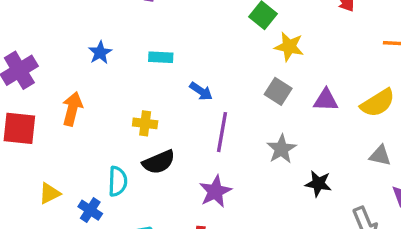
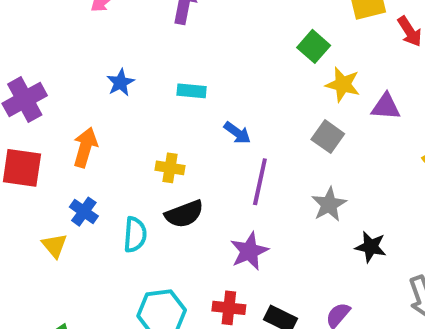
purple triangle: (326, 100) -> (386, 107), moved
yellow triangle: (50, 193) -> (54, 246), turned -45
blue cross: (90, 210) -> (84, 212), moved

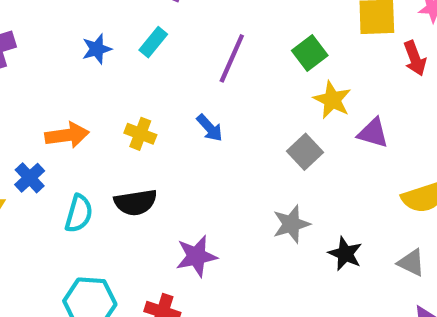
cyan rectangle: (192, 91) -> (153, 42), moved, turned -68
orange arrow: (85, 147) -> (67, 135), moved, turned 54
yellow cross: (170, 168) -> (140, 134), moved
purple line: (260, 182) -> (232, 58), moved
black star: (371, 247) -> (345, 254), moved

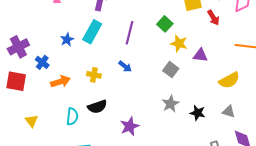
cyan rectangle: (153, 42) -> (92, 32), size x1.6
blue cross: (30, 178) -> (42, 62), moved

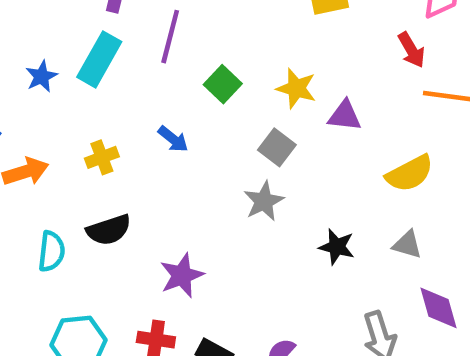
red arrow: (213, 18) -> (411, 50), moved
green square: (165, 24) -> (223, 84), moved
purple line: (130, 33) -> (170, 37), moved
yellow cross: (94, 75) -> (102, 157), turned -32
gray star: (170, 104) -> (264, 201), moved

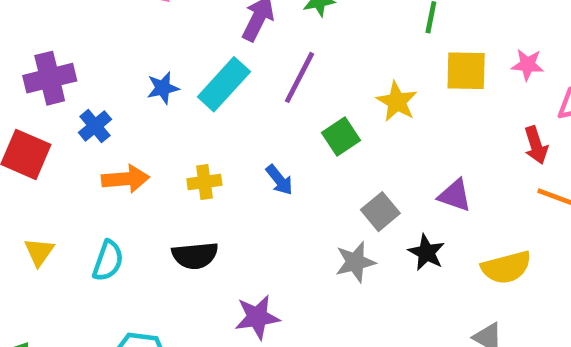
yellow star: (296, 88) -> (397, 102), moved
black star: (337, 247) -> (426, 252), moved
cyan semicircle: (51, 251) -> (108, 261), moved

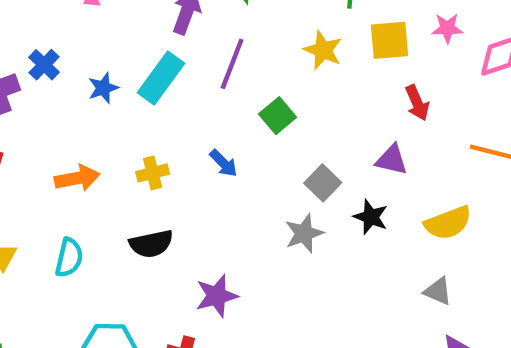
yellow star: (397, 102) -> (323, 50), moved
blue cross: (95, 126) -> (44, 65), moved
red arrow: (536, 145) -> (417, 103), moved

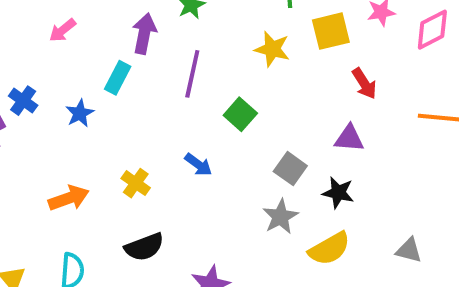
cyan rectangle: (161, 78) -> (118, 78), moved, size x0.7
yellow cross: (153, 173) -> (136, 183), turned -32
yellow semicircle: (448, 223) -> (329, 249), moved

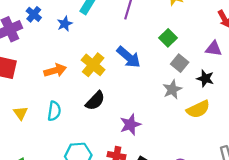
green square: (240, 114) -> (168, 38), moved
blue arrow: (198, 165) -> (129, 57), size x1.6
yellow cross: (136, 183) -> (93, 65), size x1.5
black semicircle: (144, 247) -> (95, 101), turned -30

